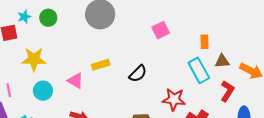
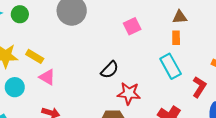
brown triangle: (222, 61) -> (180, 17), moved
yellow rectangle: (101, 65) -> (35, 56), moved, turned 48
red star: (174, 99) -> (129, 93), moved

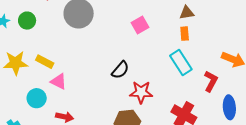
cyan circle: (15, 87) -> (37, 98), moved

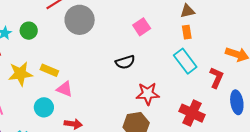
black semicircle: (120, 70) -> (125, 62), moved, turned 36

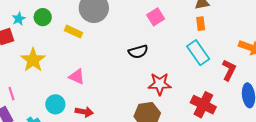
yellow rectangle: (49, 70) -> (73, 32), moved
yellow star: (20, 74) -> (33, 60), turned -30
cyan circle: (44, 107) -> (55, 104), moved

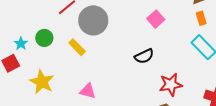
yellow rectangle: (73, 32) -> (77, 47), turned 30

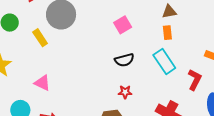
black semicircle: (144, 56) -> (124, 60), moved
red star: (171, 85) -> (125, 92), size x0.6

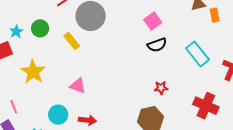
orange rectangle: (167, 33) -> (215, 15), moved
black semicircle: (124, 60) -> (157, 45), moved

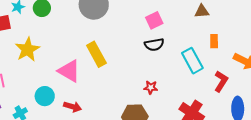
orange rectangle: (215, 15) -> (214, 41), moved
yellow rectangle: (72, 41) -> (96, 54), moved, size x1.4
pink triangle: (78, 86) -> (69, 71), size x1.4

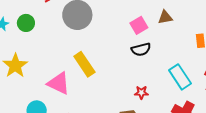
brown triangle: (202, 11) -> (165, 17), moved
cyan rectangle: (192, 61) -> (180, 77), moved

